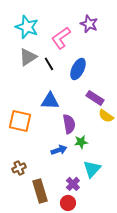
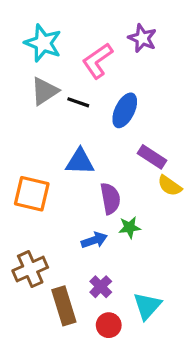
black line: (49, 64) -> (78, 102), turned -40
brown cross: (19, 168) -> (30, 269), size x1.5
cyan triangle: (92, 169) -> (147, 306), moved
purple cross: (73, 184) -> (101, 287), moved

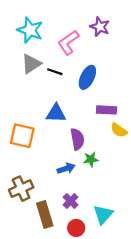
purple rectangle: (152, 157) -> (107, 110), turned -30

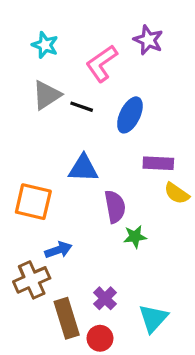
cyan star: (30, 30) -> (45, 45), size x0.7
blue arrow: (66, 168) -> (58, 250), moved
red circle: (76, 228) -> (100, 338), moved

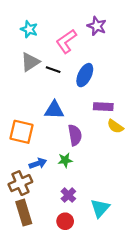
green star: (135, 237) -> (65, 160), moved
brown rectangle: (67, 318) -> (24, 213), moved

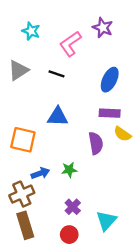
gray triangle: (30, 62) -> (18, 70), moved
blue ellipse: (85, 75) -> (110, 80), moved
purple semicircle: (75, 135) -> (96, 143), moved

